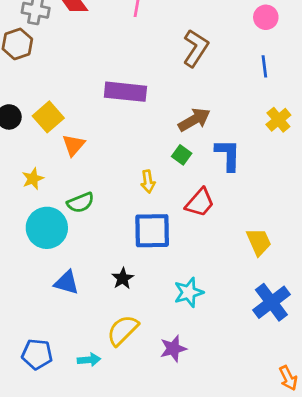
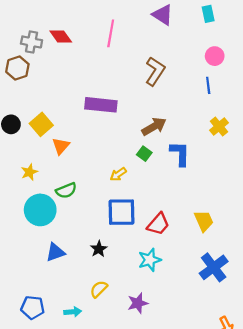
pink circle: (266, 17) -> (215, 56), moved
yellow arrow: (148, 182) -> (118, 174), turned 63
red trapezoid: (200, 203) -> (158, 224), moved
blue triangle: (66, 283) -> (55, 252), turned -36
yellow semicircle: (123, 330) -> (99, 289), size x0.7

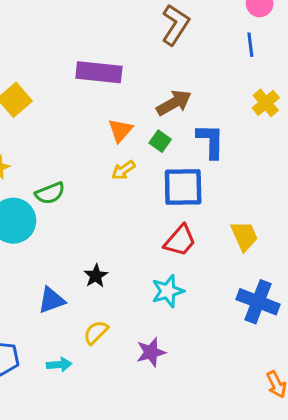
orange triangle: (61, 146) -> (120, 130), moved
blue square: (121, 212) -> (183, 187), moved
blue triangle: (55, 252) -> (51, 300), moved
blue cross: (214, 267) -> (258, 302), turned -32

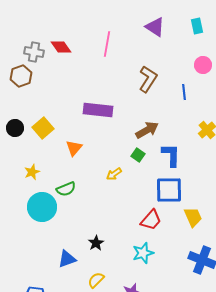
blue line: (250, 45) -> (184, 92), moved
orange triangle: (120, 130) -> (74, 148), moved
blue square: (183, 187) -> (169, 190), moved

